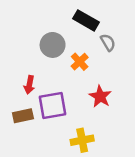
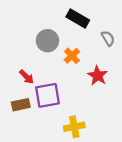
gray semicircle: (108, 42) -> (108, 38), moved
red arrow: (29, 85) -> (27, 77), turned -56
red star: (100, 96) -> (98, 76), moved

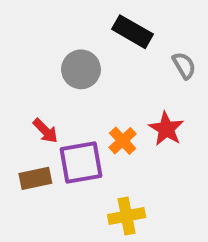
orange cross: (72, 56) -> (123, 141), moved

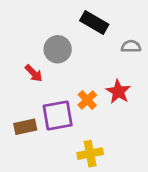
gray semicircle: (184, 65) -> (131, 46), turned -60
red arrow: (45, 131) -> (34, 73), moved

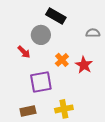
black rectangle: (94, 22) -> (56, 16), moved
orange cross: (87, 100) -> (62, 60), moved
brown rectangle: (25, 127) -> (28, 111), moved

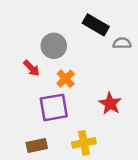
black rectangle: (56, 16) -> (96, 25), moved
orange cross: (62, 60) -> (66, 79), moved
red star: (84, 65) -> (110, 104), moved

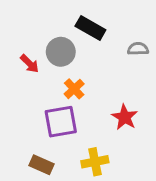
black rectangle: (96, 25) -> (90, 28), moved
red arrow: (31, 68) -> (30, 64), moved
brown rectangle: (37, 145) -> (41, 165), turned 36

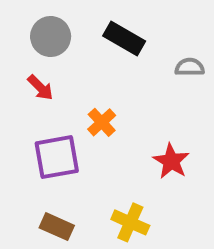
gray circle: (61, 52) -> (51, 37), moved
purple square: (61, 122) -> (57, 157), moved
yellow cross: (95, 162) -> (130, 222), turned 35

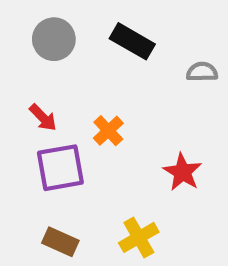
red arrow: (40, 88) -> (43, 118), moved
yellow cross: (130, 222) -> (139, 237), turned 36

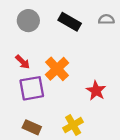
gray semicircle: (202, 72) -> (106, 19), moved
orange cross: (108, 131) -> (57, 69), size x1.5

